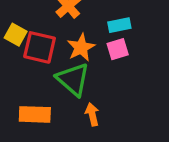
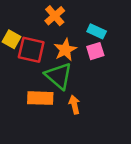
cyan rectangle: (119, 25) -> (97, 31), turned 36
orange rectangle: (35, 114) -> (40, 98), moved

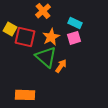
orange rectangle: (40, 98) -> (25, 95), moved
orange arrow: (74, 105) -> (61, 66), moved, turned 48

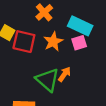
cyan rectangle: (75, 23) -> (80, 26), size x1.5
green triangle: (46, 57) -> (48, 80), moved

